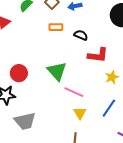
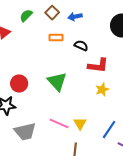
yellow star: (112, 77) -> (102, 90), moved
pink line: (74, 92) -> (59, 124), moved
blue line: (109, 108) -> (109, 130), moved

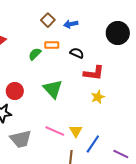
green semicircle: (26, 16) -> (35, 54), moved
blue line: (109, 130) -> (93, 144), moved

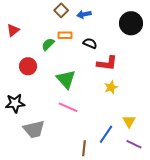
red circle: (15, 91) -> (28, 66), moved
pink line: (55, 131) -> (68, 107), moved
yellow triangle: (76, 131) -> (129, 121), moved

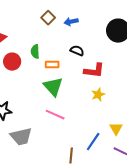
orange rectangle: (65, 35) -> (52, 65), moved
green semicircle: (48, 44) -> (35, 52), turned -48
red circle: (28, 66) -> (12, 62), moved

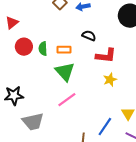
green semicircle: (35, 52) -> (43, 49), moved
pink line: (55, 115) -> (67, 100), turned -60

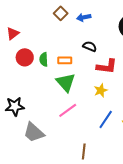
yellow star: (110, 80) -> (101, 90), moved
gray trapezoid: (33, 122) -> (34, 132), turned 55
blue line: (105, 127) -> (106, 119), moved

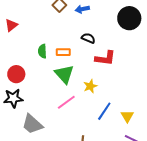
red circle: (25, 57) -> (16, 74), moved
yellow star: (101, 90) -> (90, 86), moved

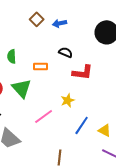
green semicircle: (42, 51) -> (12, 56), moved
green triangle: (64, 74) -> (22, 88), moved
yellow triangle: (127, 116) -> (105, 130), turned -32

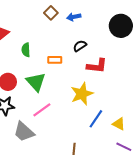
black semicircle: (66, 52) -> (80, 46), turned -56
yellow star: (68, 100) -> (82, 94), size x1.6
pink line: (44, 116) -> (42, 110), moved

